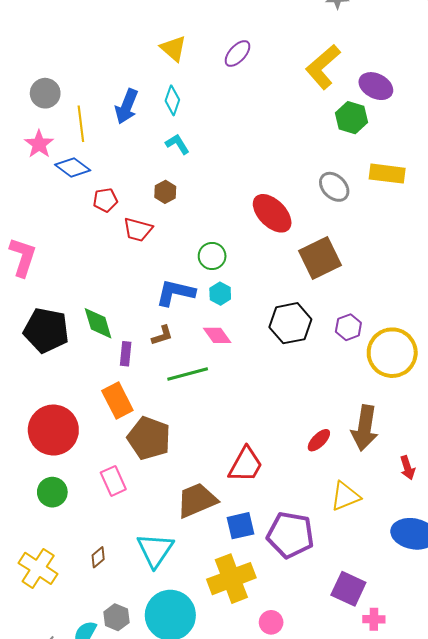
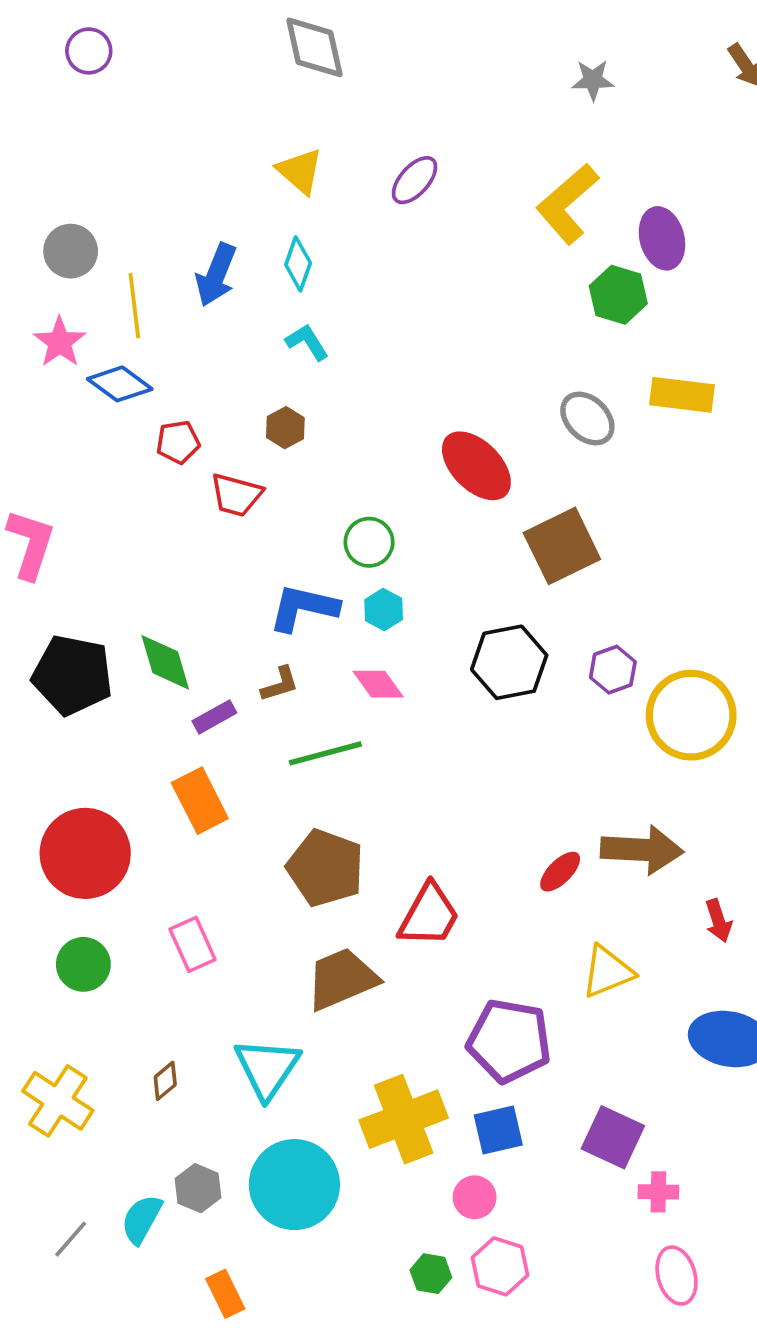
purple ellipse: (376, 86) -> (662, 238), turned 48
purple rectangle: (126, 354) -> (214, 717), turned 55
brown arrow: (365, 428) -> (642, 850), turned -96
brown pentagon: (149, 438) -> (325, 868), moved
blue square: (241, 526) -> (498, 1130), moved

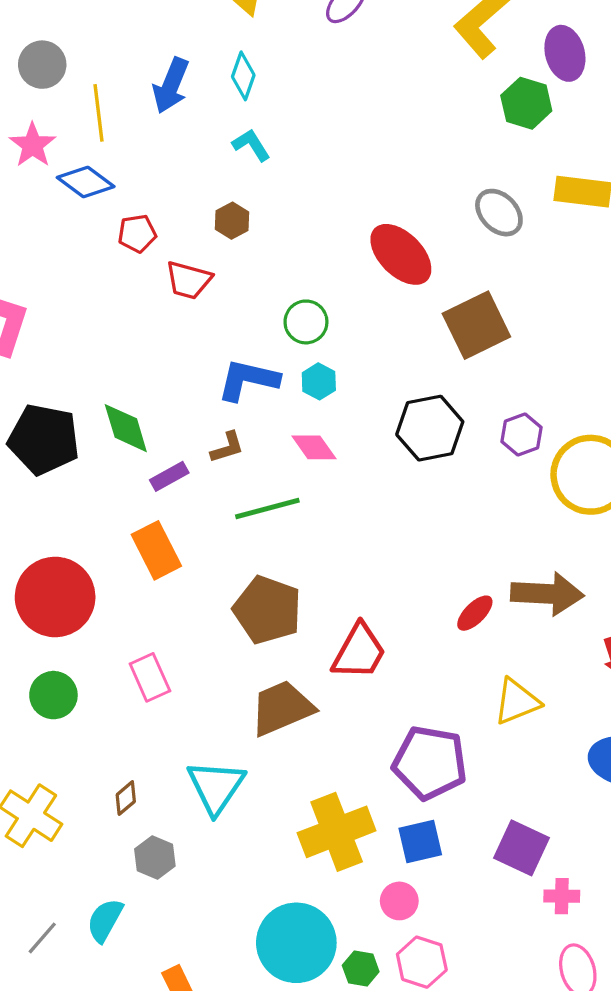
cyan circle: (294, 1185) -> (296, 943), moved
gray hexagon: (198, 1188) -> (155, 858), moved

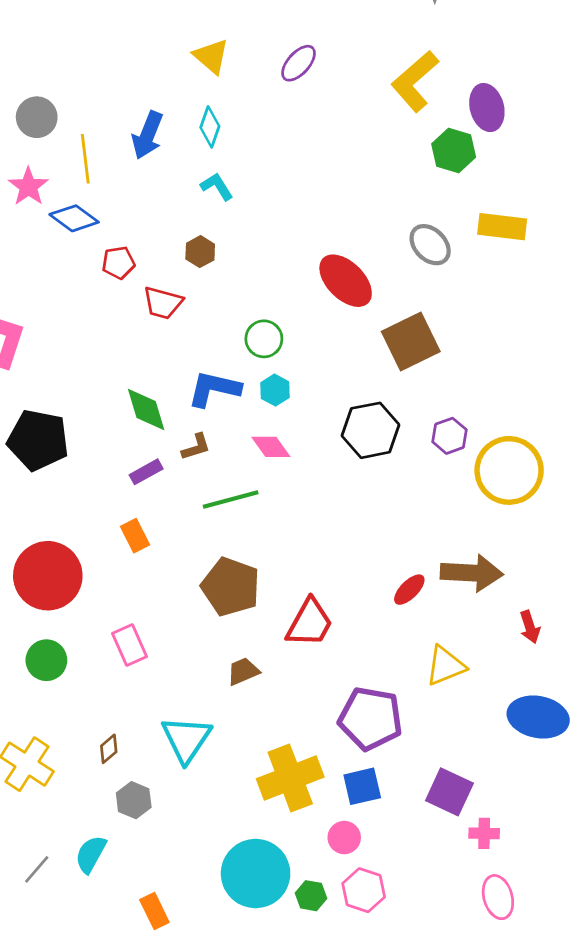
green diamond: (126, 428) -> (146, 409), moved
orange rectangle: (156, 550) -> (135, 536), size x0.7
brown trapezoid: (282, 708) -> (243, 671), size x0.6

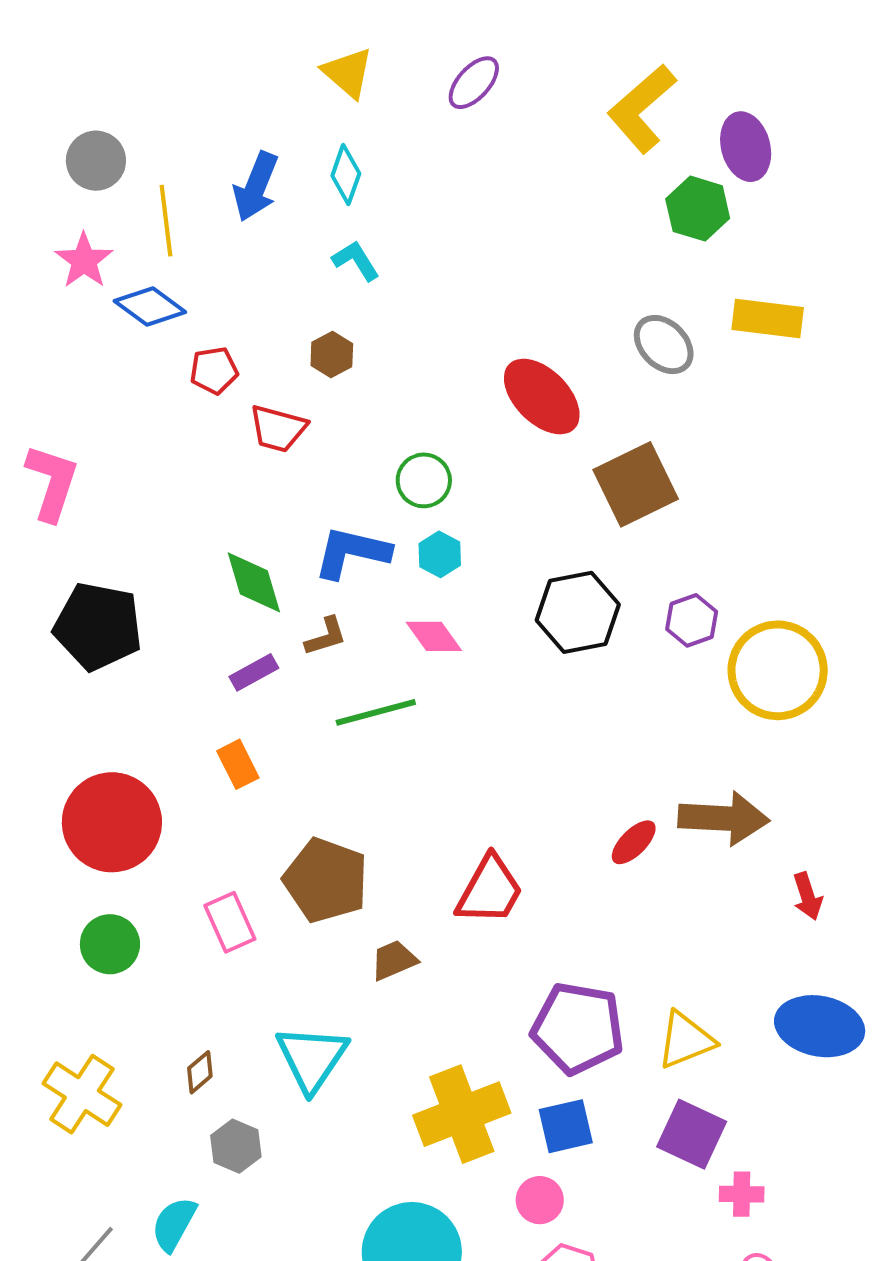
brown pentagon: (231, 587) -> (326, 880), moved
yellow triangle: (445, 666) -> (686, 1040), moved

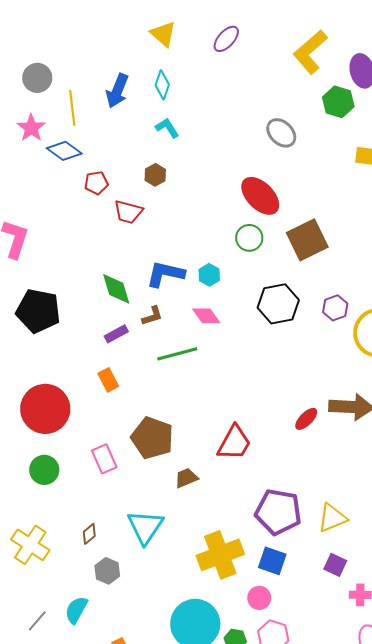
gray ellipse: (664, 345) -> (281, 133), moved
green circle: (424, 480) -> (249, 238), moved
blue square: (566, 1126) -> (272, 561), turned 32
purple square: (692, 1134) -> (335, 565), size x0.7

